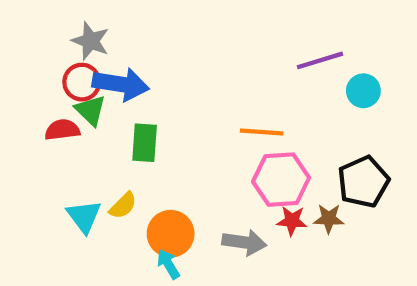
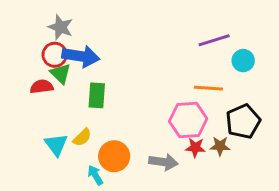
orange line: (262, 132) -> (208, 88), moved
cyan arrow: (168, 264) -> (95, 175), moved

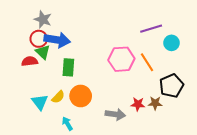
orange line: (208, 88) -> (147, 62), turned 54
pink hexagon: (188, 120) -> (121, 59), moved
orange circle: (114, 156) -> (81, 96), moved

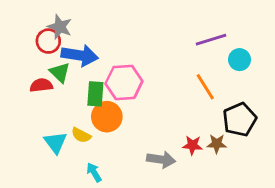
red circle: (39, 39) -> (48, 41), moved
pink hexagon: (121, 59) -> (124, 82), moved
orange circle: (81, 96) -> (107, 117), moved
yellow semicircle: (58, 97) -> (81, 135), turned 72

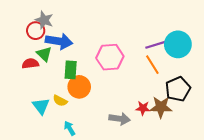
purple line: (211, 40) -> (157, 44), moved
cyan circle: (240, 60) -> (178, 44), size x1.6
pink hexagon: (124, 82) -> (110, 57), moved
brown star: (217, 144) -> (161, 107), size x1.5

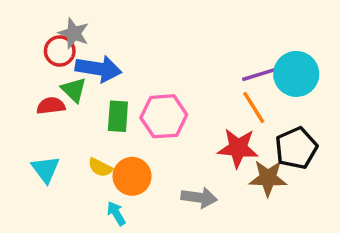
pink hexagon: (110, 57) -> (164, 116), moved
orange circle: (79, 87) -> (132, 176), moved
cyan triangle: (41, 106) -> (46, 169), moved
red star: (143, 108) -> (238, 148), moved, size x1.6

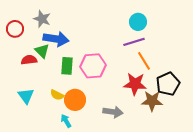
red circle: (60, 51) -> (15, 29), moved
purple line: (261, 74) -> (134, 42), moved
cyan circle: (296, 74) -> (138, 22), moved, size x0.7

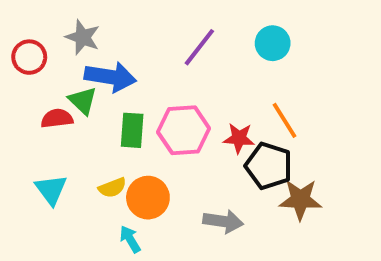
purple line: (134, 42) -> (199, 47), moved, turned -35
red star: (135, 84) -> (239, 138), moved, size x0.7
black pentagon: (168, 84) -> (269, 166), moved, turned -30
yellow semicircle: (57, 95) -> (112, 188), turned -48

